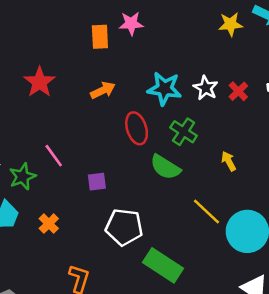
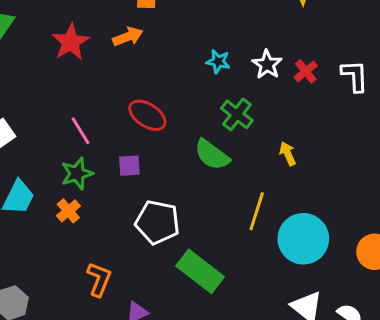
cyan star: (164, 89) -> (218, 61), size x0.6
orange arrow: (103, 90) -> (128, 37), moved
red ellipse: (137, 128) -> (147, 115), moved, turned -44
green star: (23, 177) -> (77, 174), moved
yellow line: (207, 211) -> (257, 211), turned 60

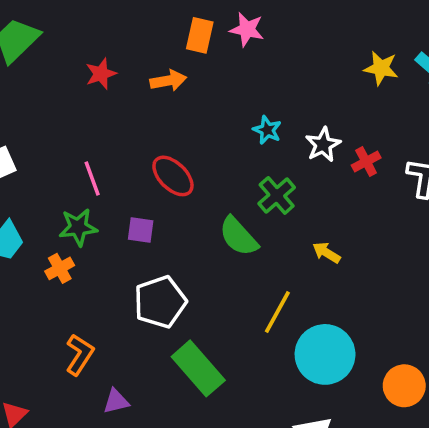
red star: (71, 42) -> (101, 74), size x0.7
yellow arrow: (288, 154) -> (326, 252), turned -45
white pentagon: (157, 222) -> (160, 302), turned 30

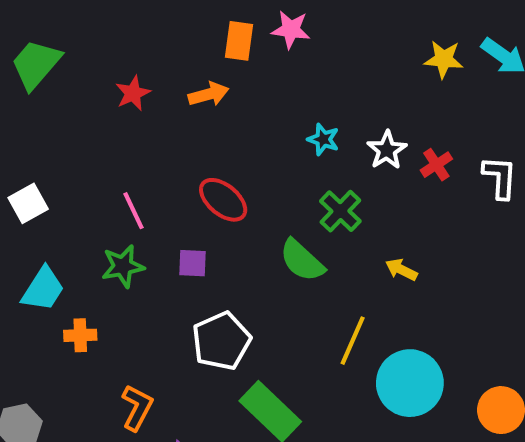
orange cross: (60, 268) -> (80, 335), moved, turned 32

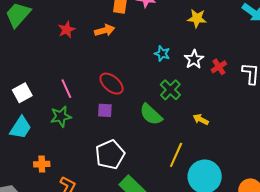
yellow star: (444, 59) -> (197, 18), moved
white square: (28, 203) -> (22, 93), moved
purple square: (193, 263) -> (105, 110), moved
orange cross: (80, 335) -> (42, 164), moved

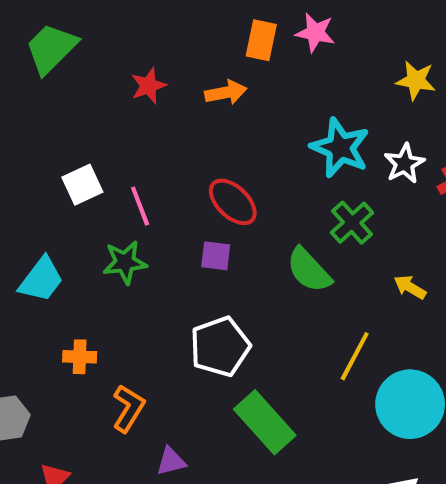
cyan star: (162, 54) -> (340, 148), size x1.8
white square: (22, 93) -> (82, 185), moved

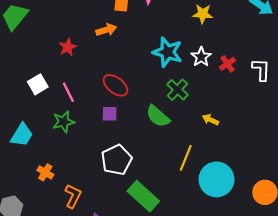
red star: (148, 86) -> (68, 47), moved
orange cross: (80, 357) -> (45, 172), turned 35

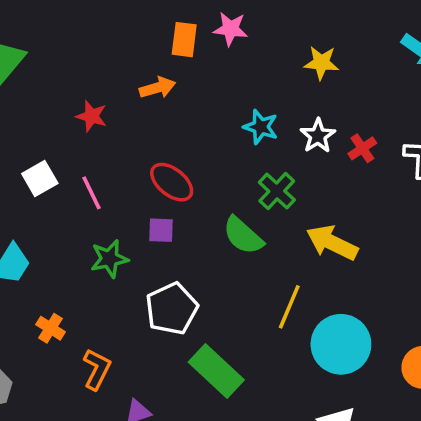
red star: (68, 47) -> (91, 116), turned -30
cyan star: (167, 52) -> (261, 127), size x0.7
yellow arrow: (210, 120) -> (332, 243), size x1.8
green star: (64, 122) -> (109, 259), moved

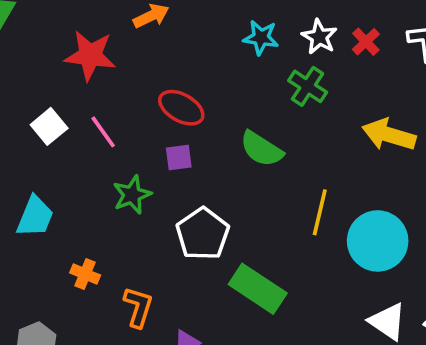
red star: (91, 116) -> (90, 55), size x1.6
green cross: (277, 191) -> (308, 86), moved
yellow arrow: (332, 243) -> (389, 135), moved

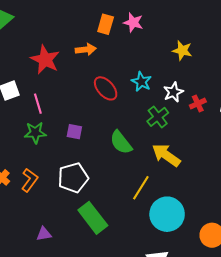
red ellipse: (181, 108) -> (106, 88), moved
yellow arrow: (389, 135) -> (166, 155), moved
green star: (132, 195) -> (35, 133), moved
orange L-shape: (138, 307) -> (30, 180), moved

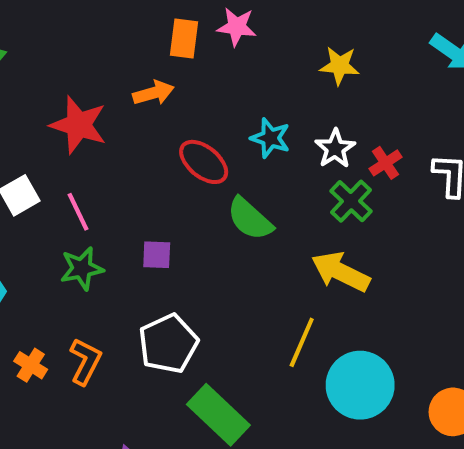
green cross: (158, 117) -> (351, 201), moved
green semicircle: (121, 142) -> (250, 219), moved

